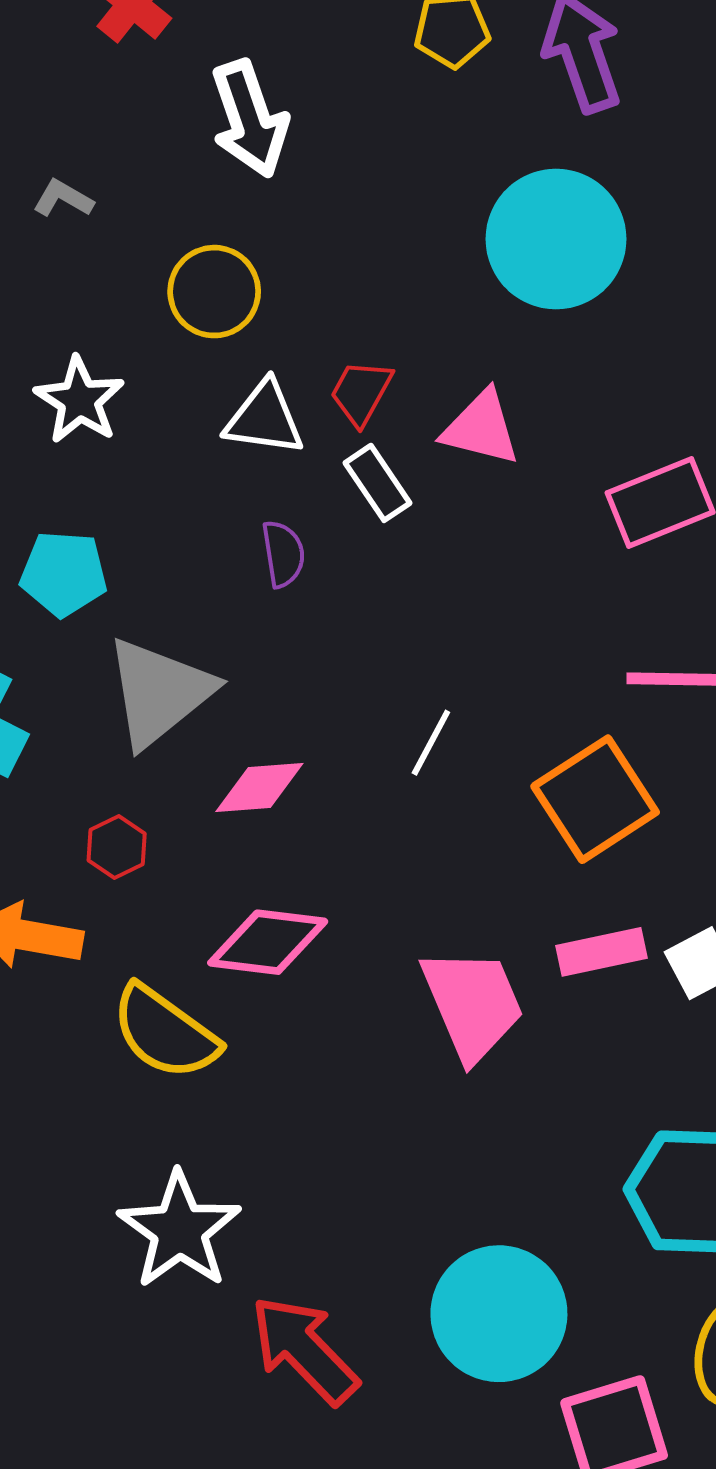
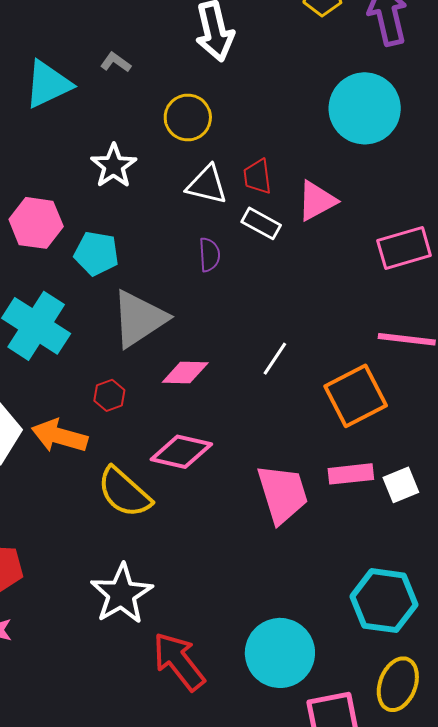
red trapezoid: (361, 392) -> (257, 176), turned -42
pink triangle: (481, 428) -> (317, 201), turned -48
white rectangle: (377, 483) -> (261, 223), turned -33

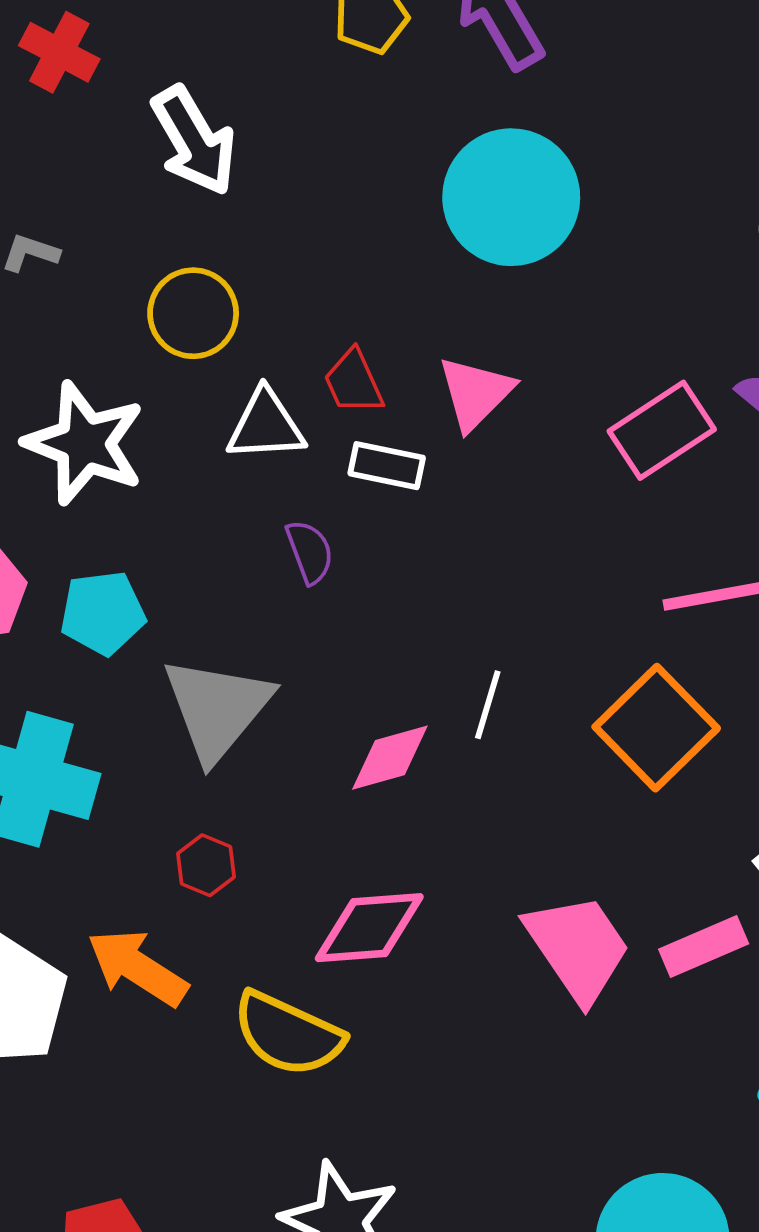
white star: (114, 166) -> (85, 443), size x1.4
pink diamond: (185, 373) -> (390, 758), moved
orange arrow: (59, 436) -> (137, 968), turned 34
pink rectangle: (351, 474) -> (704, 946), moved

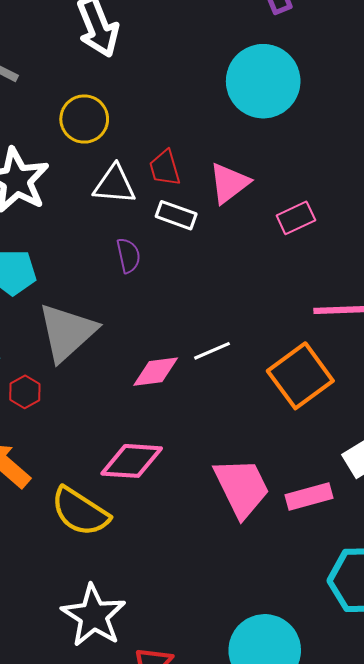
pink rectangle: (662, 430) -> (296, 218), moved, size x0.7
white line: (488, 705) -> (212, 351), turned 42
red hexagon: (206, 865) -> (25, 392), moved

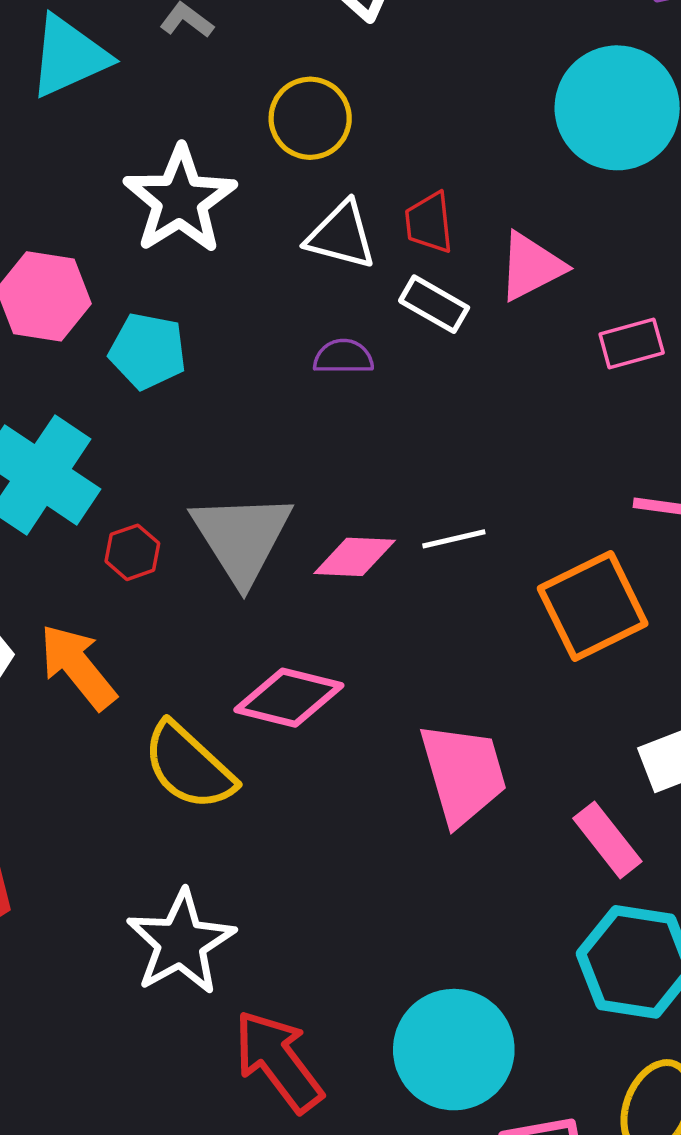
purple semicircle: (128, 255) -> (343, 357), turned -88
gray triangle: (67, 332) -> (242, 538), moved, turned -30
pink rectangle: (309, 496) -> (607, 840), moved, turned 57

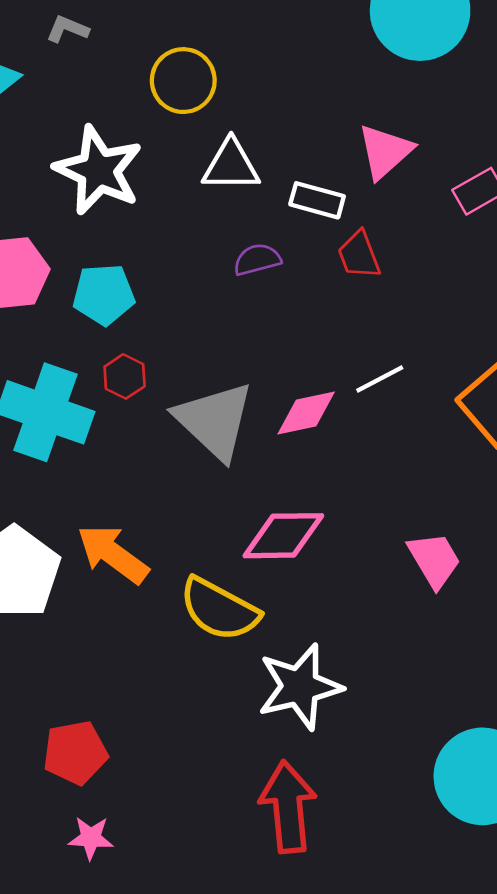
red trapezoid: (429, 223) -> (359, 255), moved
red hexagon: (132, 552) -> (125, 376), moved
pink trapezoid: (463, 774) -> (434, 560), size x0.7
white star: (181, 942) -> (300, 687), moved, turned 30
red arrow: (278, 1061) -> (288, 807), moved, turned 46

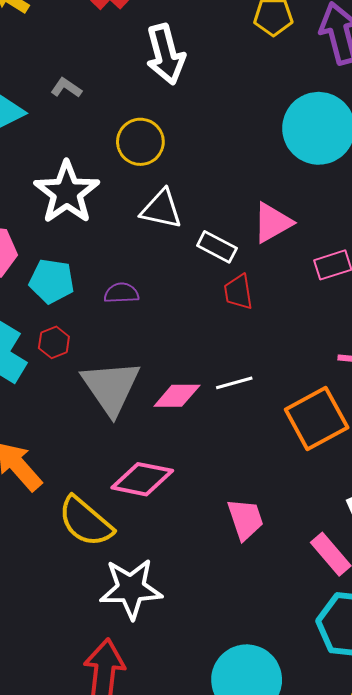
purple semicircle: (257, 260) -> (121, 293), moved

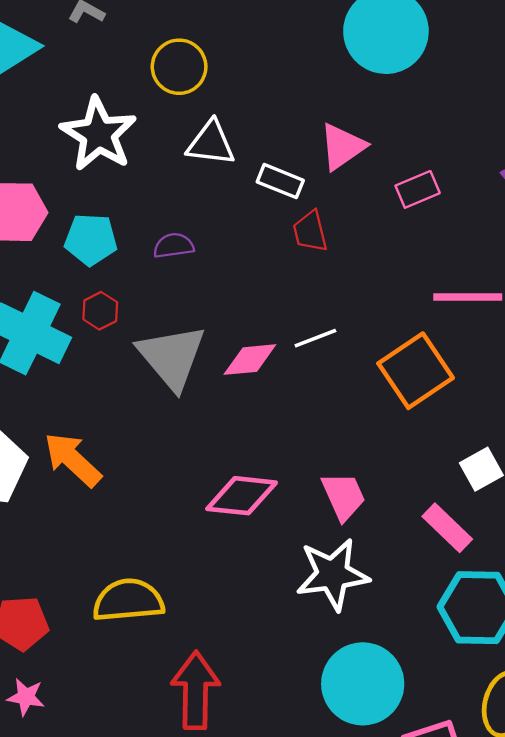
pink diamond: (142, 479) -> (242, 496), moved
yellow semicircle: (86, 522) -> (128, 600), moved, turned 140
white star: (131, 589) -> (333, 574), moved

